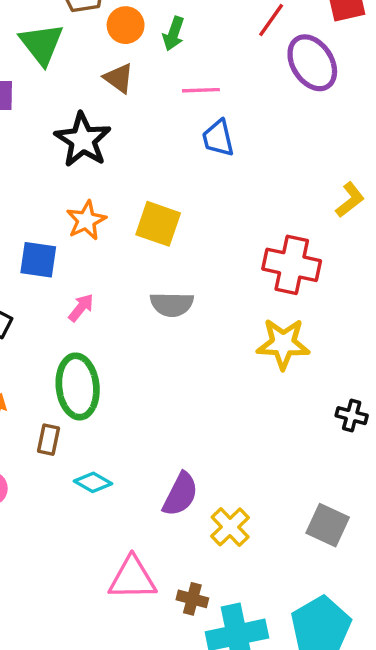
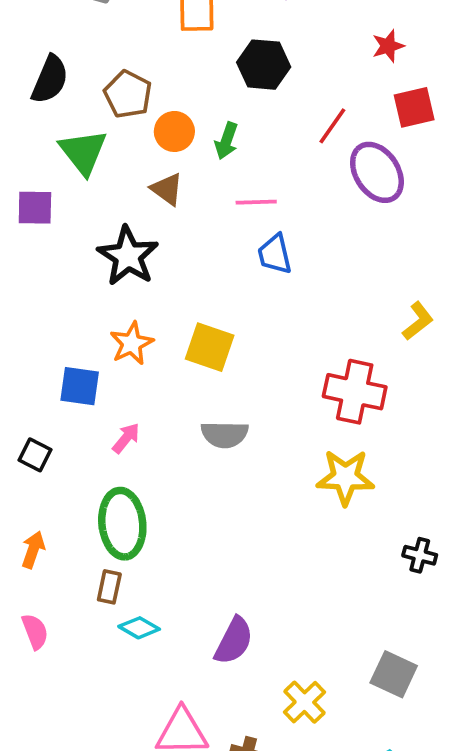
brown rectangle: (49, 440) -> (109, 587), moved
yellow cross: (230, 527) -> (304, 702), moved

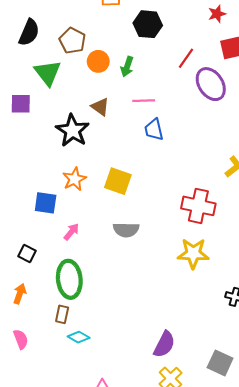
brown triangle: (167, 189) -> (100, 107), moved
black square: (35, 455) -> (27, 253), moved
purple semicircle: (234, 641) -> (164, 344), moved

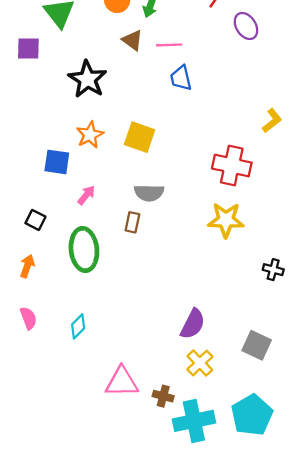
purple ellipse: (211, 84) -> (246, 26), size x0.7
brown triangle: (100, 107) -> (132, 40), moved
brown rectangle: (62, 314) -> (132, 222), moved
cyan diamond: (79, 337) -> (78, 326), moved, turned -75

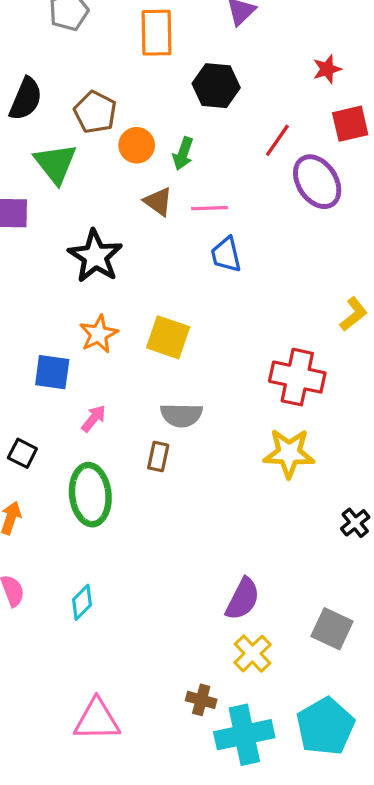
purple ellipse: (246, 26) -> (317, 182), size x1.4
black cross: (273, 270) -> (355, 523), turned 36
pink triangle: (122, 382) -> (97, 720), moved

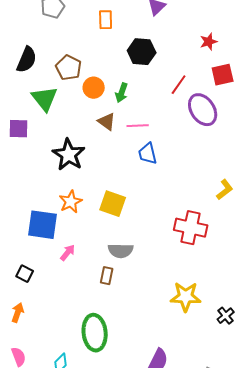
orange rectangle: (157, 33) -> (106, 20), size x0.7
blue square: (52, 372) -> (43, 225), size x1.4
yellow star: (289, 453) -> (186, 297), moved
green ellipse: (90, 495) -> (95, 333), moved

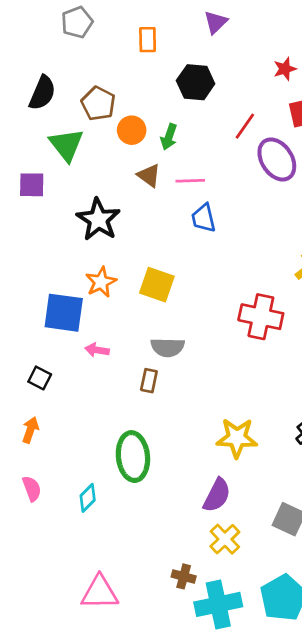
pink arrow: (68, 253) -> (97, 350), turned -120
yellow star: (186, 297) -> (237, 438), moved

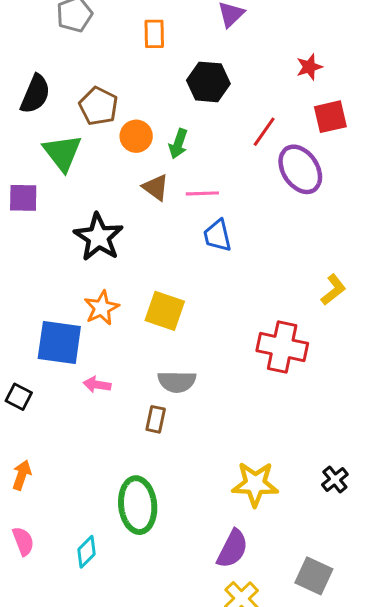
black square: (40, 378) -> (19, 397), moved

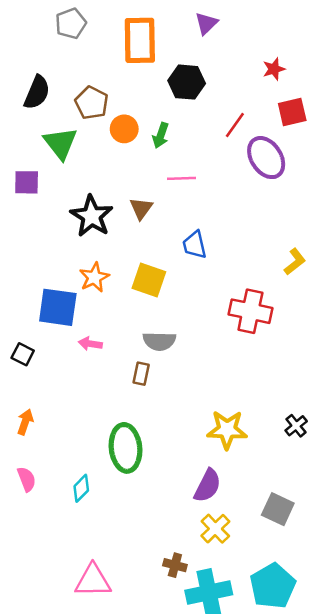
orange rectangle: (154, 34) -> (140, 40), size x1.8
brown triangle: (156, 187) -> (141, 208), moved, turned 30
blue trapezoid: (217, 236) -> (195, 245), moved

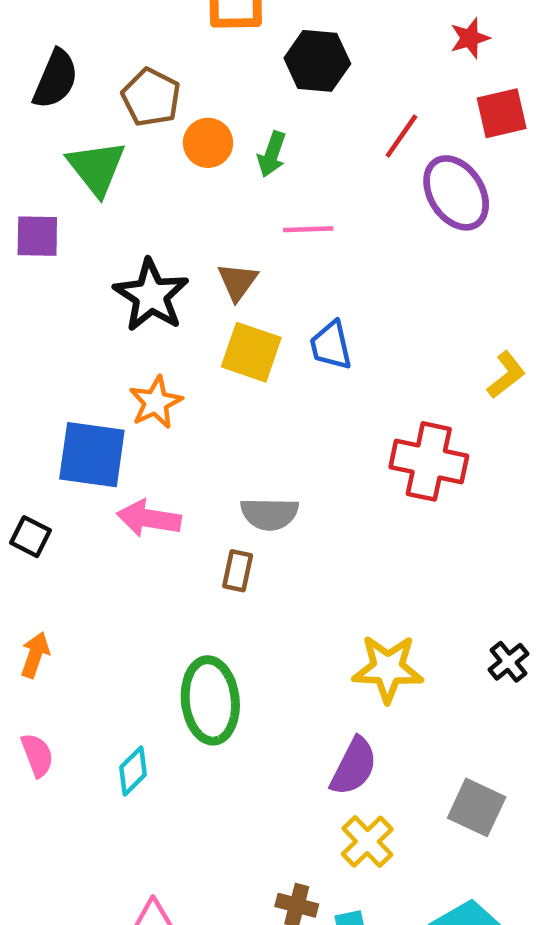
yellow square: (149, 280) -> (251, 352), moved
pink arrow: (90, 344) -> (149, 518), size x1.5

